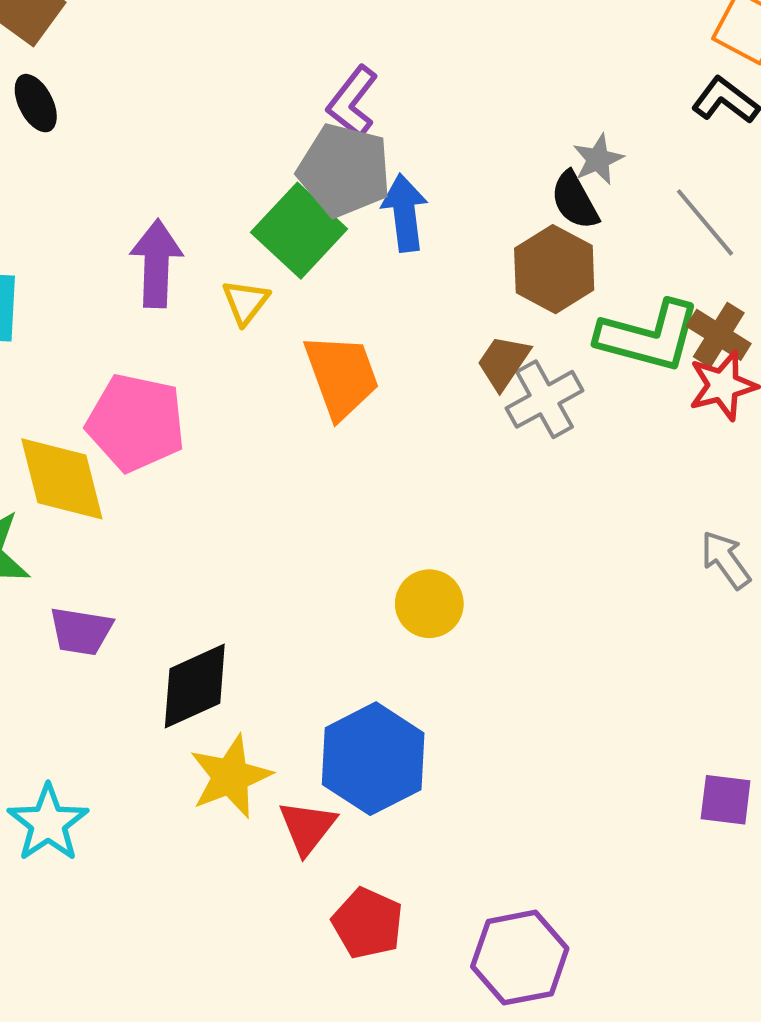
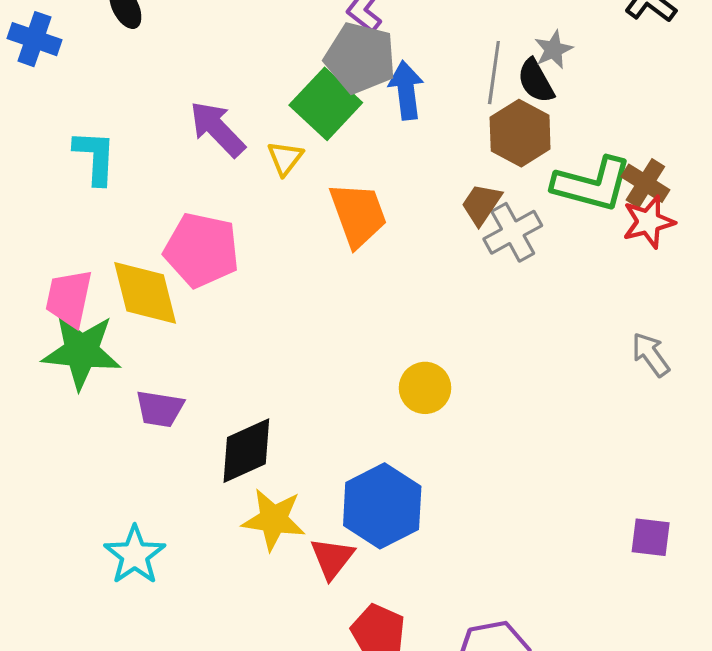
gray line: (705, 222) -> (494, 73), moved, turned 48
purple arrow: (156, 264) -> (217, 129), turned -46
yellow star: (230, 776) -> (274, 519), turned 30

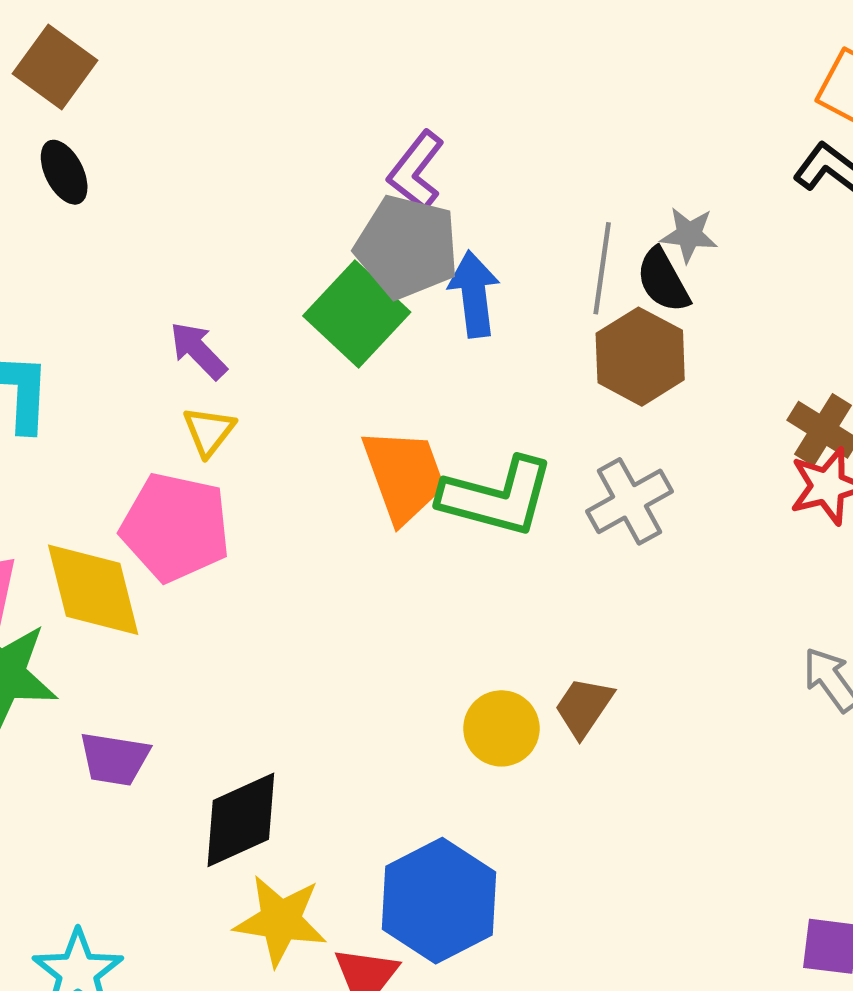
gray star: (553, 50) -> (689, 235), turned 30
purple arrow: (217, 129) -> (198, 351), size x0.7
yellow triangle: (285, 158) -> (209, 431), moved
green L-shape: (592, 184) -> (497, 497), moved
brown trapezoid: (481, 204) -> (584, 707), moved

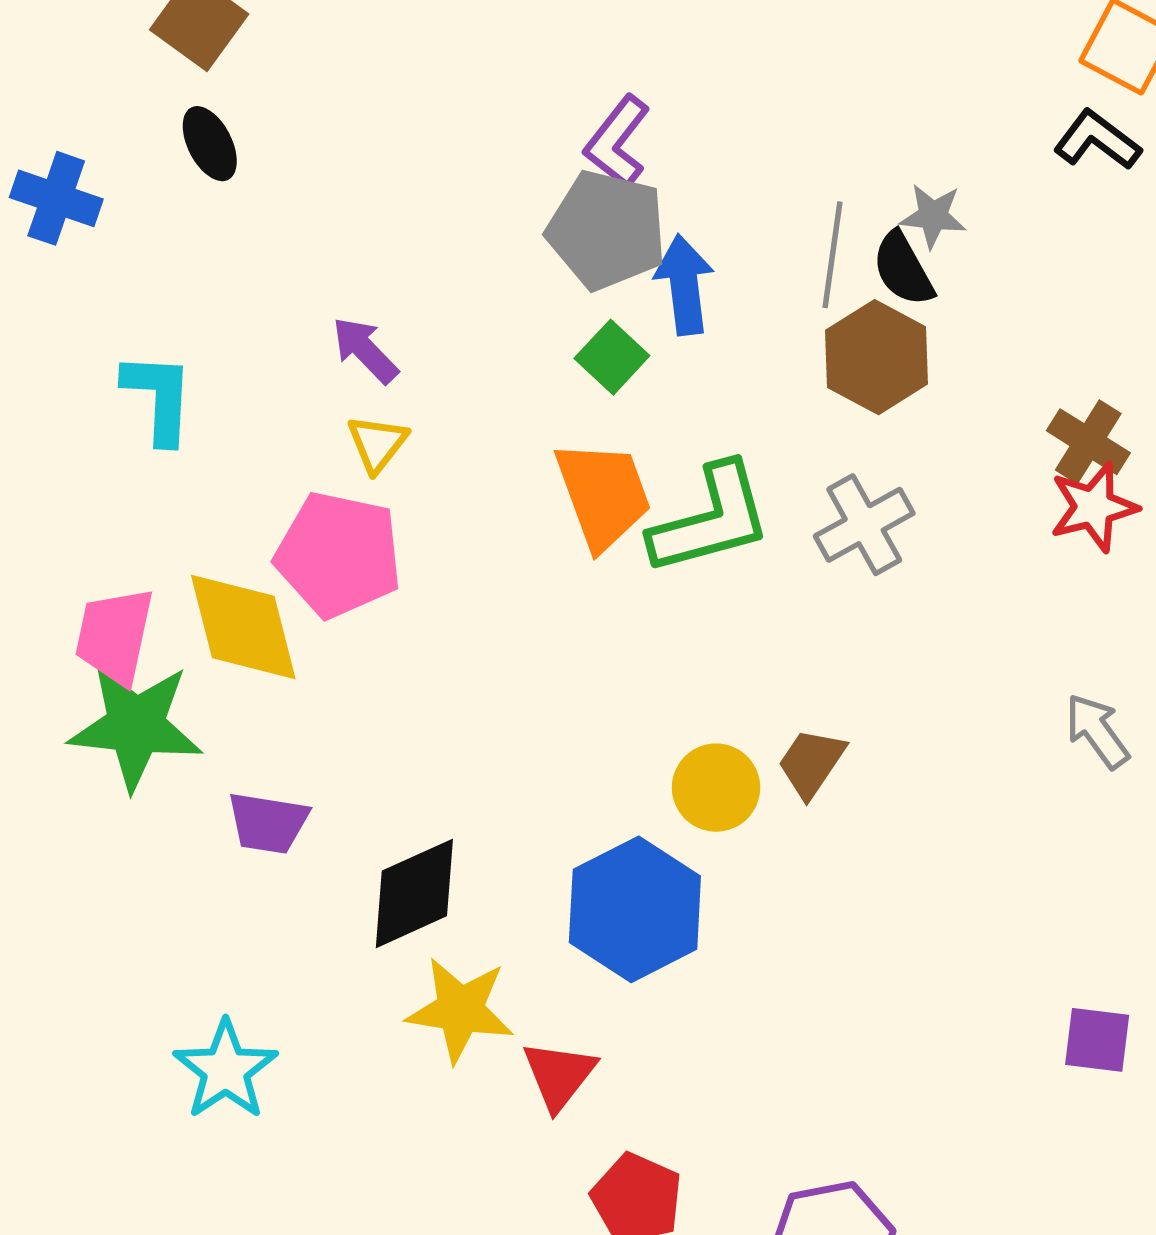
green square: (357, 314) -> (612, 357), moved, size x0.6
green L-shape: (497, 497) -> (711, 519), turned -30
blue hexagon: (439, 901) -> (635, 909), moved

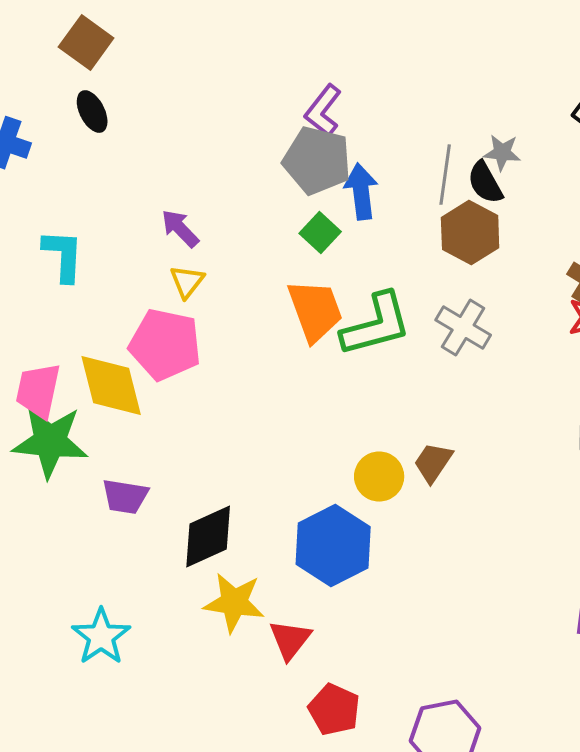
gray cross: (864, 525) -> (463, 328), turned -30

